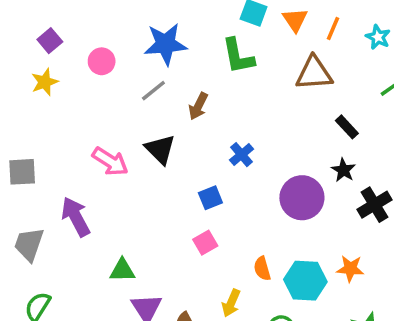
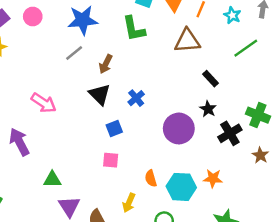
pink circle: (102, 61) -> (33, 16), moved
black triangle: (160, 149) -> (100, 94), moved
pink square: (205, 243) -> (111, 160), turned 35

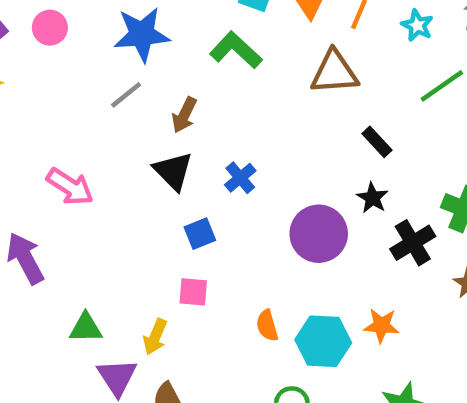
green L-shape: (134, 29) -> (236, 50), turned 144
yellow arrow: (129, 203) -> (155, 337), moved

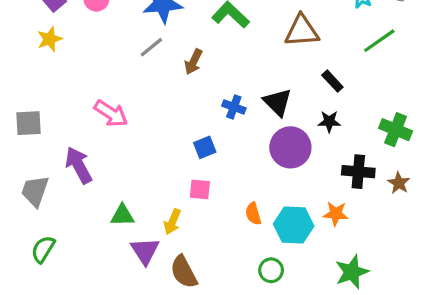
black triangle: (173, 171) -> (277, 102), moved
blue cross: (240, 178) -> (234, 107), turned -30
black star: (372, 198) -> (329, 122), turned -30
black cross: (413, 243) -> (358, 172), moved, turned 36

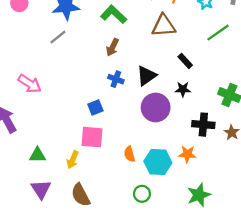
brown arrow: (193, 62) -> (112, 47), moved
black triangle: (277, 102) -> (147, 76), turned 40
pink square: (200, 189) -> (92, 137), size x1.5
purple triangle: (145, 251) -> (41, 189), moved

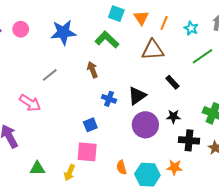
gray line: (58, 37) -> (50, 75), moved
brown arrow: (112, 47) -> (92, 70), moved, turned 133
black star: (183, 89) -> (173, 116), moved

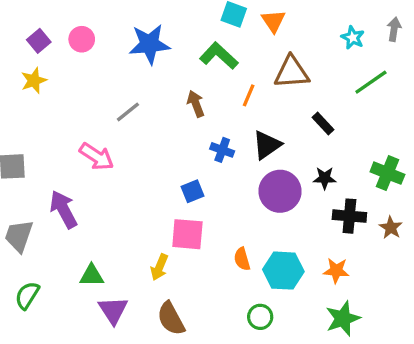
orange line: (164, 23) -> (249, 95), moved
orange star: (174, 167) -> (336, 271), moved
green triangle: (37, 168) -> (92, 276), moved

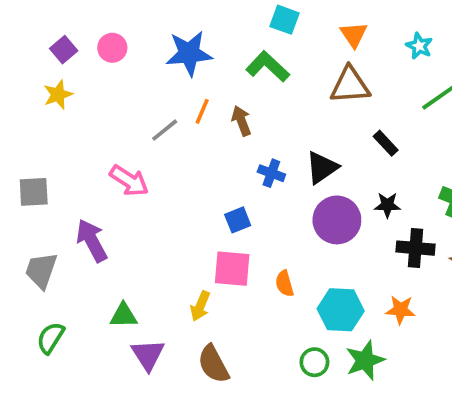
orange triangle: (273, 21) -> (354, 35), moved
orange line: (249, 95) -> (202, 111), moved
orange semicircle: (242, 259) -> (284, 284), moved
green star: (343, 319) -> (365, 360), moved

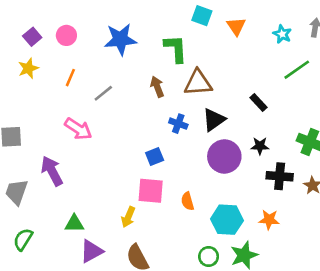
cyan square: (284, 20) -> (202, 16), moved
green L-shape: (268, 66) -> (176, 49), turned 44
brown triangle: (350, 85) -> (198, 83), moved
orange line: (202, 111) -> (70, 78), moved
purple triangle: (148, 355) -> (91, 251), turned 35

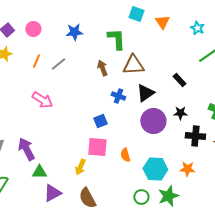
blue star: (120, 39) -> (74, 32), size x0.7
gray line: (103, 93) -> (58, 64), moved
purple arrow: (52, 171) -> (26, 149), moved

